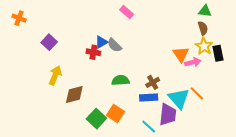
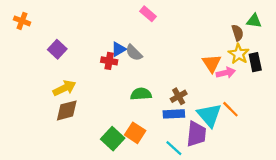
green triangle: (205, 11) -> (254, 21), moved
yellow arrow: (55, 75) -> (64, 88), turned 42
brown diamond: (74, 94) -> (67, 110), moved

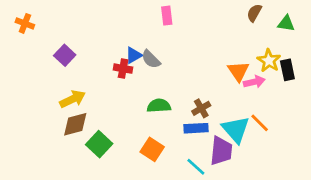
pink rectangle: (148, 14) -> (167, 16), turned 42
brown semicircle: (238, 33) -> (254, 13), moved, turned -133
green square: (113, 139) -> (99, 144), moved

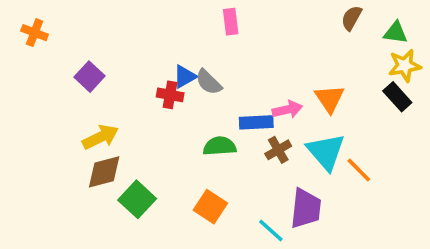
yellow star: (269, 61) -> (405, 66), moved, turned 30
black rectangle: (287, 70) -> (397, 97), turned -30
pink arrow: (254, 82) -> (287, 110), moved
blue rectangle: (196, 128) -> (256, 122), moved
cyan triangle: (236, 130) -> (326, 152), moved

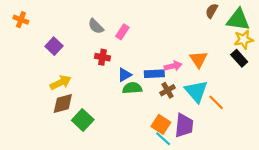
pink rectangle: (231, 22) -> (122, 32), moved, turned 40
green triangle: (395, 33) -> (238, 20), size x1.6
blue triangle: (185, 77) -> (125, 75), moved
gray semicircle: (209, 82) -> (96, 26), moved
orange square: (210, 207) -> (161, 124), moved

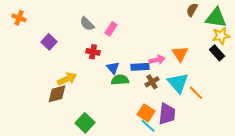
blue triangle: (125, 75) -> (113, 68), turned -40
yellow arrow: (61, 83) -> (67, 79), moved
green square: (83, 120) -> (85, 123), moved

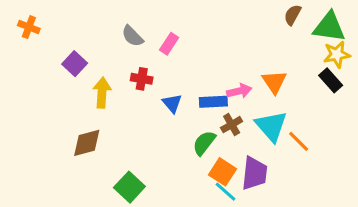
yellow arrow: (67, 79) -> (102, 93), moved, turned -60
green semicircle: (120, 80) -> (204, 143), moved, turned -48

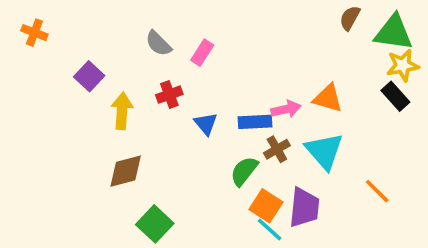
red cross: (142, 79) -> (169, 95), turned -30
orange triangle: (274, 82) -> (328, 98), turned -40
orange line: (299, 141) -> (377, 191), moved
brown diamond: (87, 143) -> (126, 171), moved

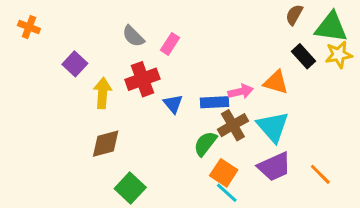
red cross: (169, 95) -> (142, 79), size x1.5
black rectangle: (395, 96) -> (303, 56), moved
brown cross: (277, 149) -> (233, 125), size x1.4
orange line: (377, 191) -> (320, 174), moved
purple trapezoid: (304, 208) -> (274, 167), moved, turned 60

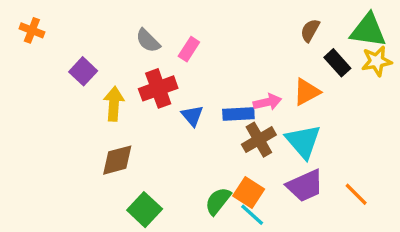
brown semicircle: (294, 15) -> (310, 30), moved
orange triangle: (276, 82) -> (307, 92), turned -44
green semicircle: (205, 144) -> (218, 201), moved

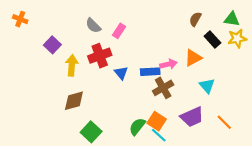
green triangle: (368, 30) -> (232, 19), size x0.7
cyan triangle: (303, 141) -> (207, 86), moved, size x0.7

